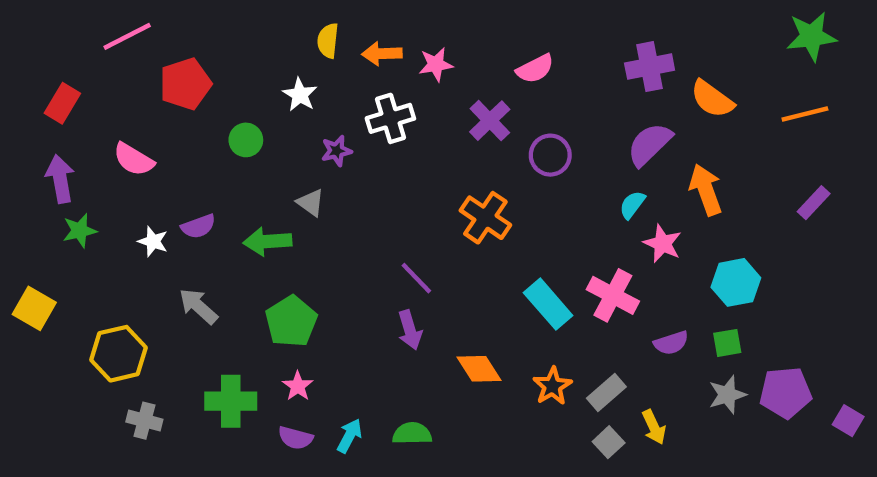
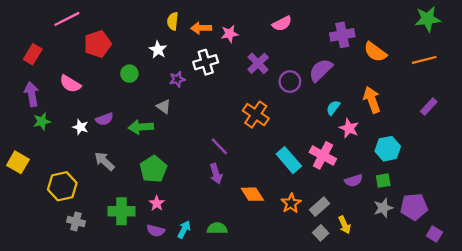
pink semicircle: (535, 69) -> (282, 23), moved
purple semicircle: (650, 144) -> (321, 70), moved
purple square: (848, 421) -> (434, 234), moved

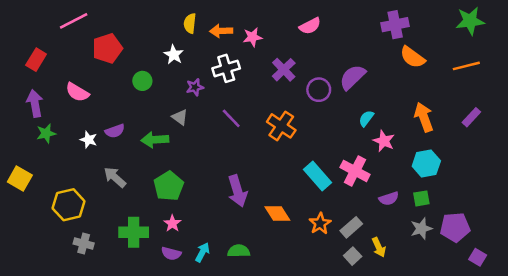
purple cross: (342, 35) -> (395, 25), moved
orange arrow: (372, 100) -> (424, 117), moved
purple line: (219, 146) -> (231, 118), moved
purple arrow: (216, 174) -> (237, 191), size x1.4

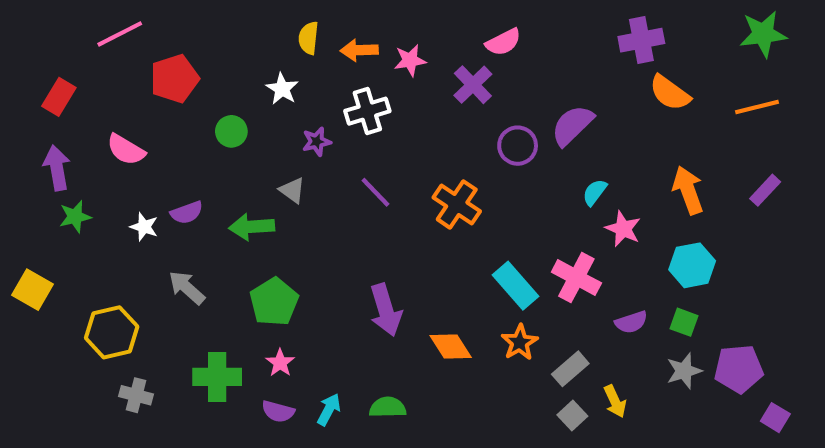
purple cross: (284, 70) -> (473, 85), moved
green square: (421, 198) -> (684, 322), turned 30
orange star: (320, 224) -> (520, 342), moved

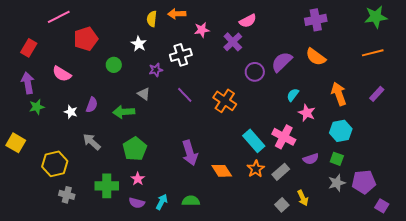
orange arrow: (359, 50) -> (177, 14), moved
orange semicircle: (670, 93) -> (316, 57), moved
purple semicircle: (187, 213) -> (92, 105), turned -49
gray rectangle: (570, 369) -> (281, 172), moved

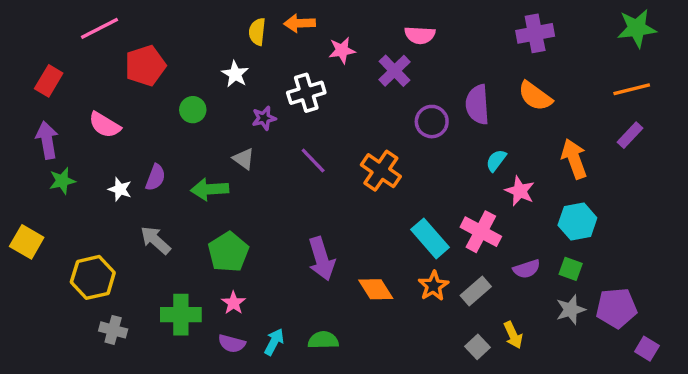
pink semicircle: (248, 21) -> (420, 35), turned 30
purple semicircle: (282, 62) -> (477, 105), turned -50
purple rectangle: (377, 94) -> (630, 135), moved

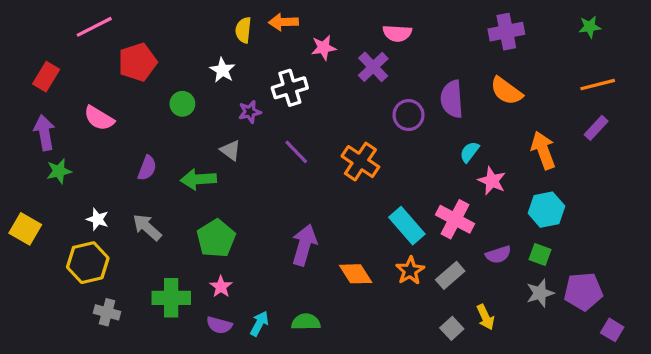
green star: (637, 28) -> (590, 27), moved, size x0.6
white star: (120, 189) -> (97, 219), moved
purple arrow: (322, 259) -> (304, 245), turned -147

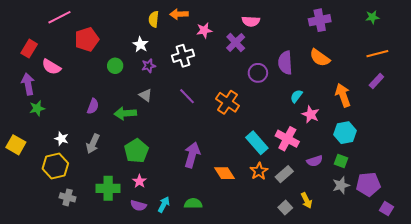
purple star: (250, 112) -> (149, 66), moved
pink semicircle: (99, 118) -> (51, 67), moved
gray arrow: (147, 227) -> (93, 144), turned -108

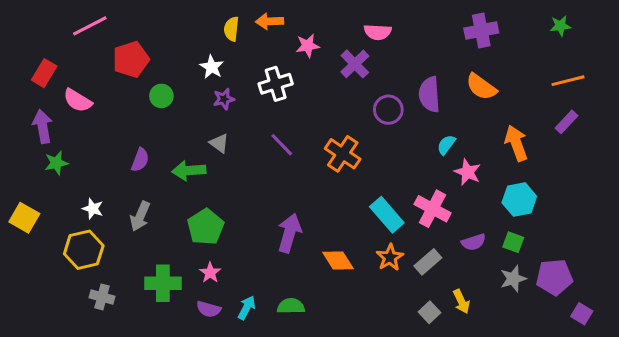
green circle: (115, 66) -> (161, 96), moved

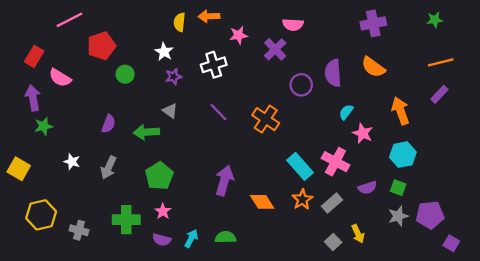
yellow hexagon: (84, 250) -> (41, 215), moved

